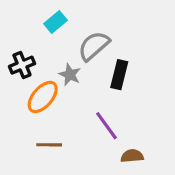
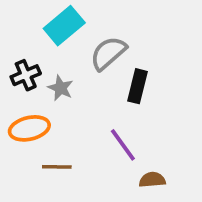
cyan rectangle: (55, 22) -> (64, 26), size x1.5
gray star: (70, 75) -> (61, 88), moved
orange ellipse: (43, 97) -> (29, 128), moved, turned 36

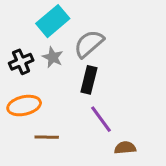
black rectangle: (138, 86) -> (89, 80), moved
gray star: (61, 88) -> (53, 57), moved

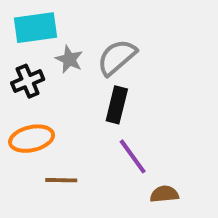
cyan rectangle: (53, 21) -> (36, 28), moved, turned 32
gray star: (53, 57) -> (69, 59), moved

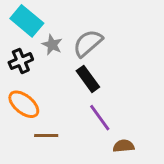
cyan rectangle: (36, 28) -> (27, 21), turned 48
black rectangle: (117, 105) -> (88, 79), turned -50
orange ellipse: (32, 139) -> (24, 104), turned 52

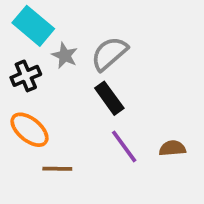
brown semicircle: (124, 146) -> (172, 148), moved

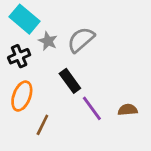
black rectangle: (109, 98) -> (70, 81), moved
orange ellipse: (30, 130) -> (22, 96), turned 72
brown line: (57, 169) -> (42, 125), turned -65

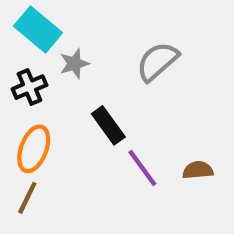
gray semicircle: (81, 40) -> (157, 61), moved
gray star: (48, 41) -> (74, 64), turned 30
brown line: (42, 125) -> (27, 198), moved

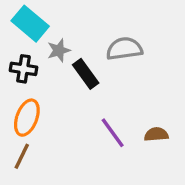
gray semicircle: (157, 61) -> (124, 49), turned 33
black cross: (29, 87) -> (24, 69), turned 32
black rectangle: (108, 125) -> (86, 74), moved

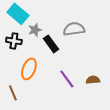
orange ellipse: (27, 118) -> (29, 69), moved
brown line: (22, 156) -> (13, 93), turned -49

